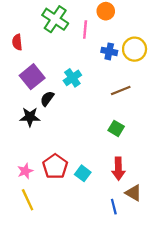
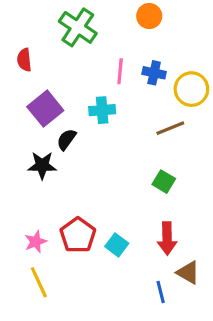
pink line: (85, 30) -> (120, 71), moved
yellow circle: (135, 49) -> (191, 89), moved
cyan cross: (72, 78) -> (102, 110), turned 30

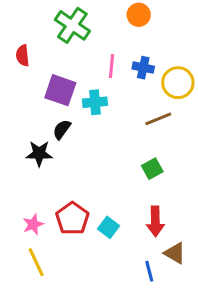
purple square: (45, 109) -> (60, 90), moved, turned -32
green square: (164, 182) -> (152, 169), turned 30

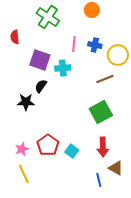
green square: (152, 169) -> (101, 112), size x1.6

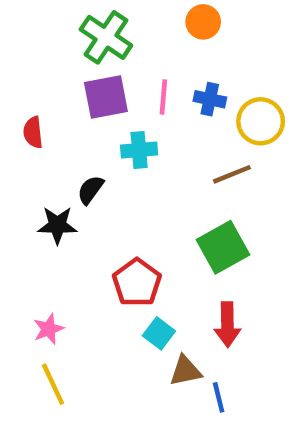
red semicircle: (15, 37) -> (33, 132), moved
purple square: (40, 60) -> (106, 97), moved, turned -30
red pentagon: (48, 145) -> (137, 283), moved
brown triangle: (116, 168) -> (185, 371), moved, turned -42

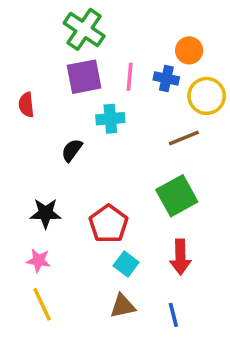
orange circle: (203, 22) -> (189, 50), moved
black star: (57, 225) -> (46, 213), moved
pink star: (49, 329) -> (39, 261), turned 30
brown triangle: (185, 371) -> (123, 306), moved

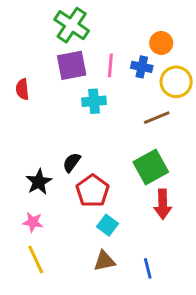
black semicircle: (72, 150) -> (72, 162), moved
black star: (46, 213) -> (39, 182), turned -30
red arrow: (180, 257) -> (163, 204), moved

